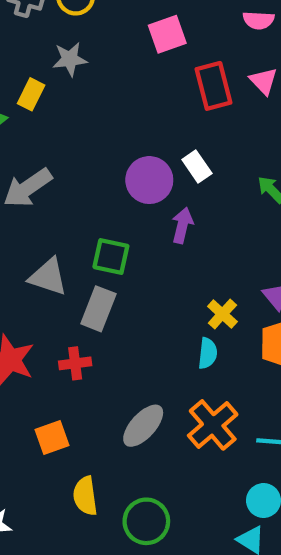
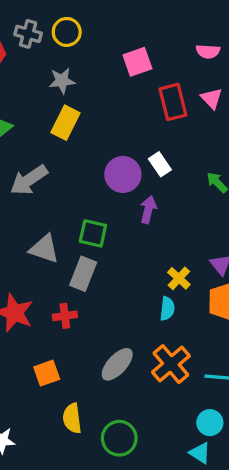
yellow rectangle: (31, 94) -> (65, 123), moved, size x1.4

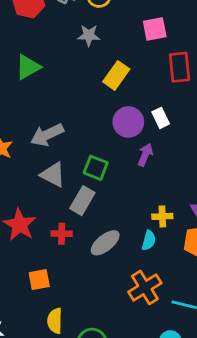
yellow rectangle: (65, 123) -> (116, 75), moved
gray arrow: (29, 180) -> (47, 135), moved
yellow cross: (179, 278) -> (162, 216), turned 36
gray ellipse: (117, 364) -> (105, 243), moved

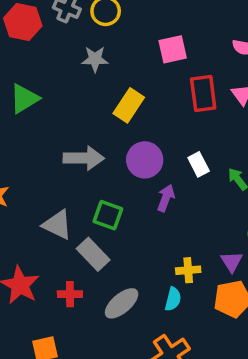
white rectangle: (161, 118) -> (199, 164), moved
gray arrow: (47, 135) -> (84, 158), moved, turned -152
gray rectangle: (82, 201) -> (93, 254), turned -72

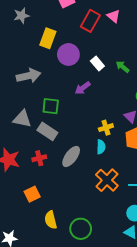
red rectangle: (203, 94) -> (90, 21), turned 50
purple circle: (145, 160) -> (68, 54), moved
purple arrow: (166, 198) -> (83, 88), turned -133

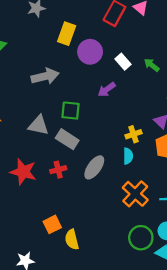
orange square: (32, 194) -> (52, 224), moved
green circle: (81, 229) -> (141, 238), moved

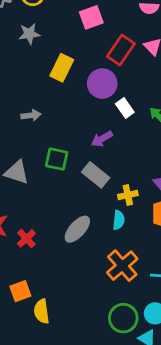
purple circle: (90, 52) -> (102, 84), moved
gray arrow: (45, 76) -> (31, 115), size x0.6
gray rectangle: (67, 139) -> (96, 175), moved
red cross: (58, 170) -> (26, 238), moved, turned -35

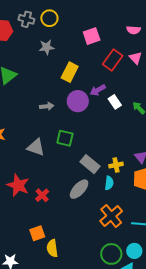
purple circle: (102, 84) -> (78, 101), moved
purple arrow: (102, 139) -> (98, 90), moved
gray rectangle: (96, 175) -> (90, 164), moved

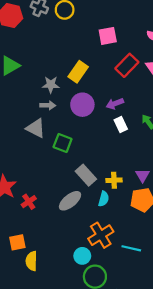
gray star: (47, 47) -> (51, 85), moved
purple arrow: (98, 90) -> (115, 104), moved
white rectangle: (115, 102) -> (121, 125), moved
gray triangle: (36, 147) -> (36, 128), moved
cyan circle: (134, 251) -> (82, 256), moved

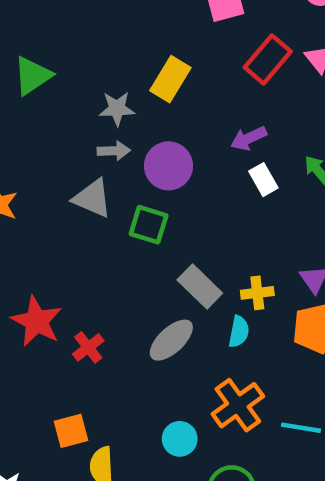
purple circle: (82, 105) -> (168, 166), moved
cyan circle: (82, 256) -> (180, 439), moved

